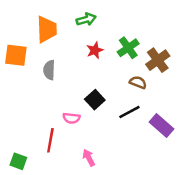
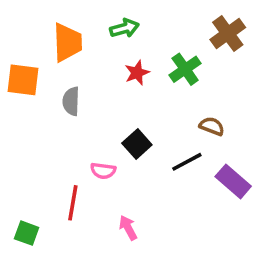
brown cross: (158, 60) -> (228, 34), moved
brown semicircle: (138, 82) -> (212, 126), moved

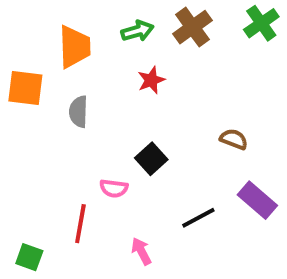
brown cross: (228, 34) -> (192, 27), moved
green cross: (185, 69) -> (261, 23), moved
black line: (187, 162) -> (198, 218), moved

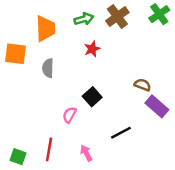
pink semicircle: (114, 188) -> (69, 115), turned 112
purple rectangle: (257, 200) -> (157, 106), moved
red line: (80, 224) -> (49, 149), moved

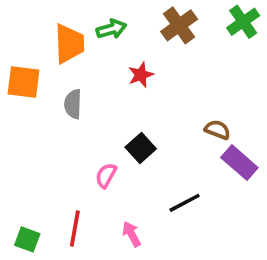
green arrow: (84, 19) -> (111, 29), moved

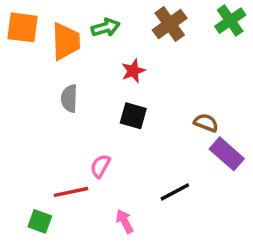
orange square: (24, 82) -> (23, 27), moved
black square: (141, 148) -> (133, 116), moved, turned -32
red line: (75, 228) -> (71, 192), moved, turned 68
green square: (27, 239) -> (40, 221), moved

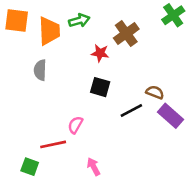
brown cross: (170, 24) -> (126, 34), moved
red star: (133, 71) -> (100, 53), turned 30
gray semicircle: (69, 98) -> (40, 70), moved
black line: (175, 192) -> (131, 111), moved

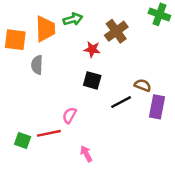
green cross: (173, 15) -> (159, 14), turned -35
orange square: (17, 21) -> (15, 40), moved
purple rectangle: (171, 116) -> (157, 107), turned 60
green square: (30, 167) -> (23, 141), moved

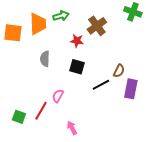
gray semicircle: (37, 65) -> (45, 59), moved
brown semicircle: (143, 85) -> (119, 71), turned 96
red line: (49, 133) -> (41, 111), turned -48

